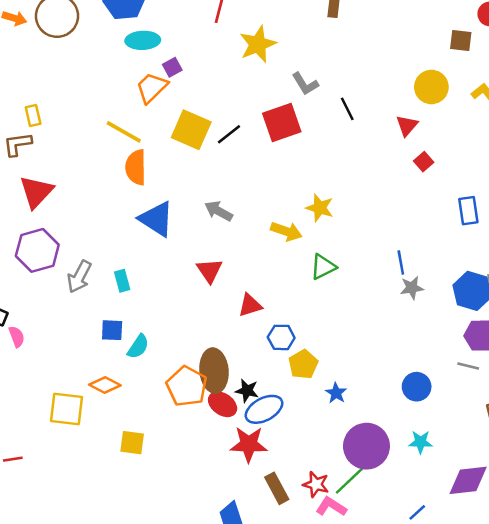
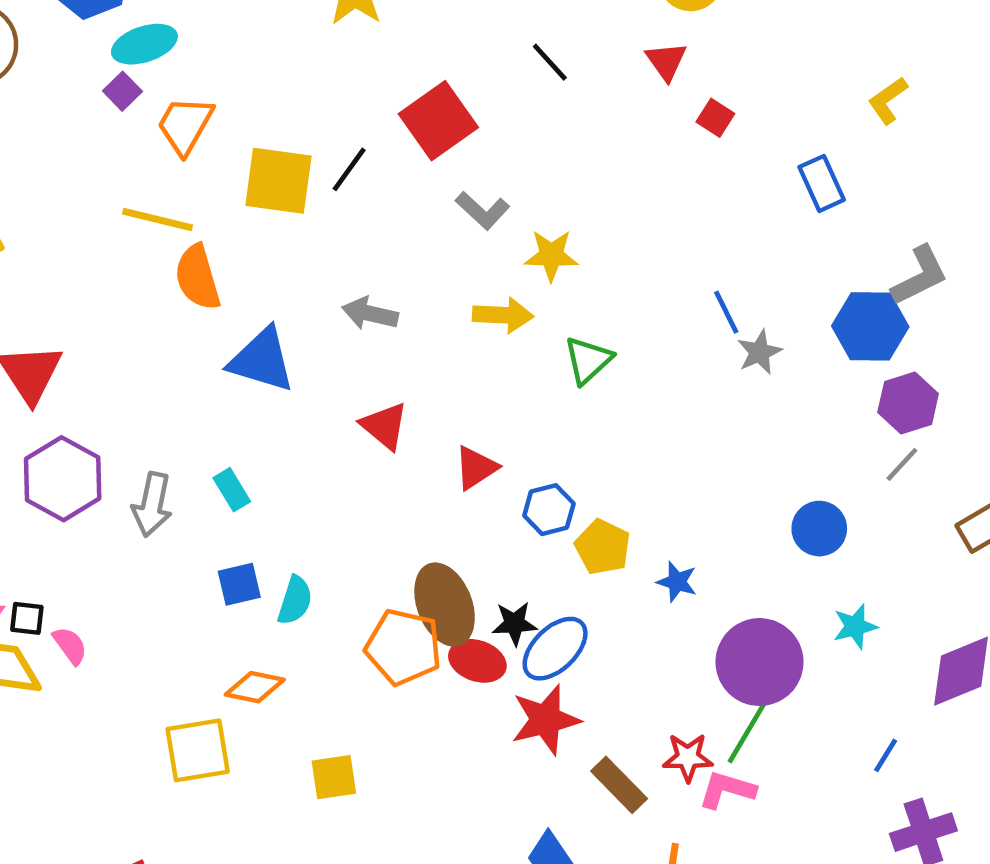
purple square: (172, 67) -> (122, 91), moved
gray L-shape: (305, 84) -> (483, 211), moved
gray line: (468, 366) -> (902, 464), turned -45

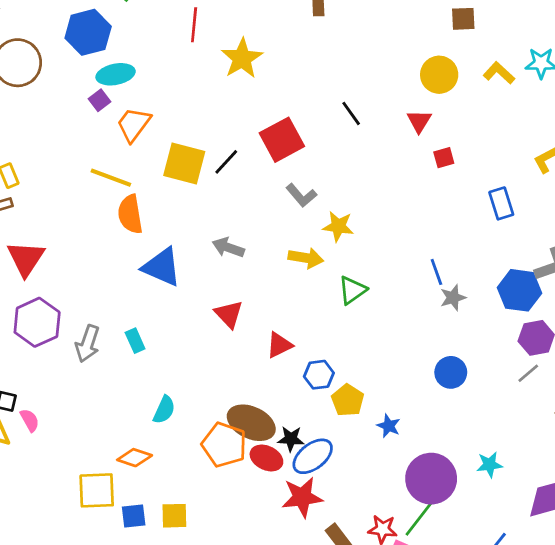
red square: (715, 118) -> (444, 158), turned 35
blue circle: (819, 529) -> (451, 372), moved
blue square: (239, 584) -> (134, 516), moved
brown ellipse: (445, 605) -> (251, 423), turned -51

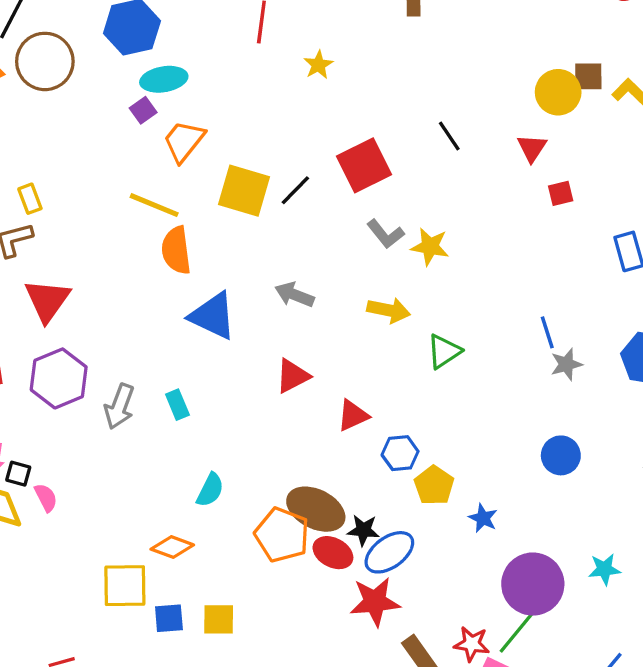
brown square: (463, 19) -> (588, 76), moved
yellow star: (242, 58) -> (318, 65), size x0.6
yellow star: (338, 226) -> (430, 247), moved
red triangle: (229, 314) -> (293, 376), turned 44

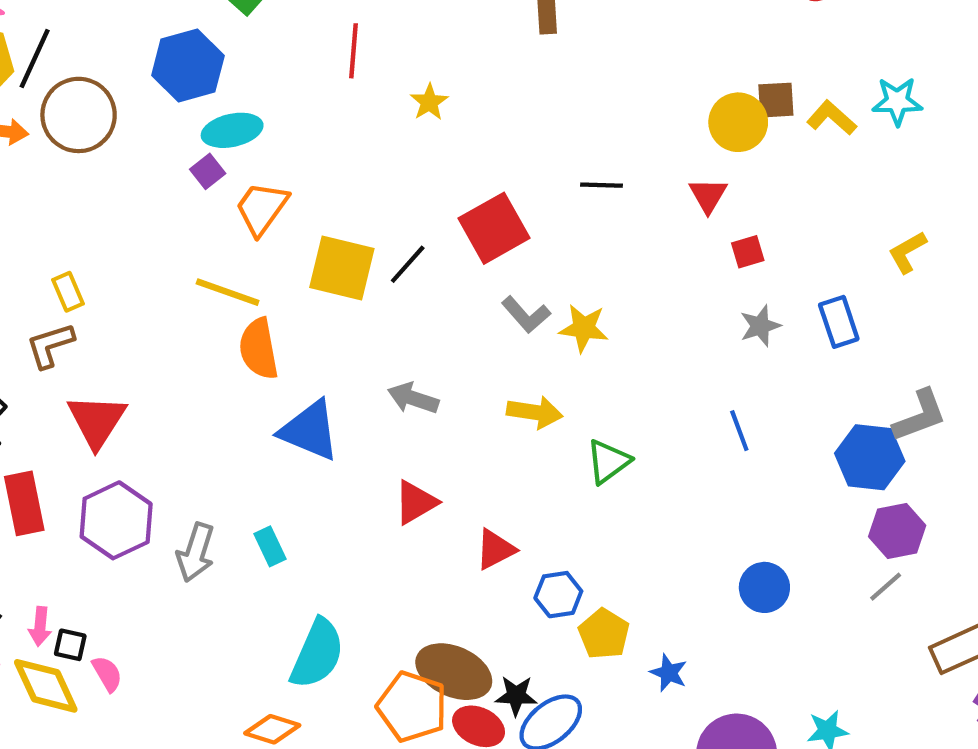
black line: (449, 136) -> (601, 185), turned -52
gray star: (566, 364) -> (760, 326), moved
cyan semicircle: (210, 490) -> (317, 654), size x1.6

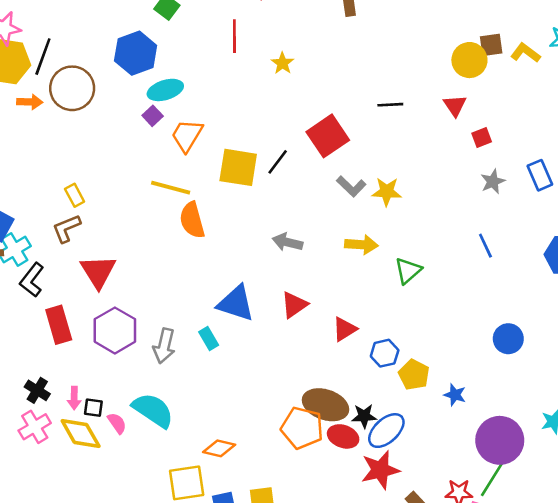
blue triangle: (310, 431) -> (236, 303), moved
cyan semicircle: (317, 654) -> (153, 410), moved, turned -75

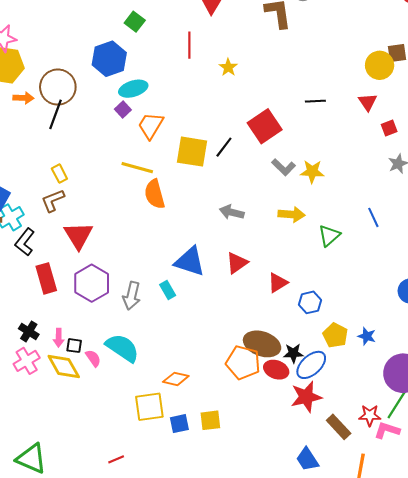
black line: (43, 57) -> (55, 114), moved
blue line: (485, 246) -> (373, 217), moved
yellow pentagon: (414, 375) -> (335, 335), moved

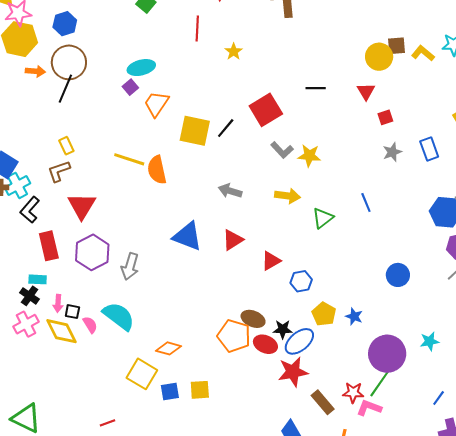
blue hexagon: (109, 59) -> (65, 24), moved, size x0.7
yellow line: (137, 168) -> (129, 159), moved
cyan rectangle: (168, 290) -> (38, 279), moved, turned -60
brown ellipse: (262, 344) -> (253, 319), size x0.7
yellow square: (149, 407) -> (142, 374), turned 36

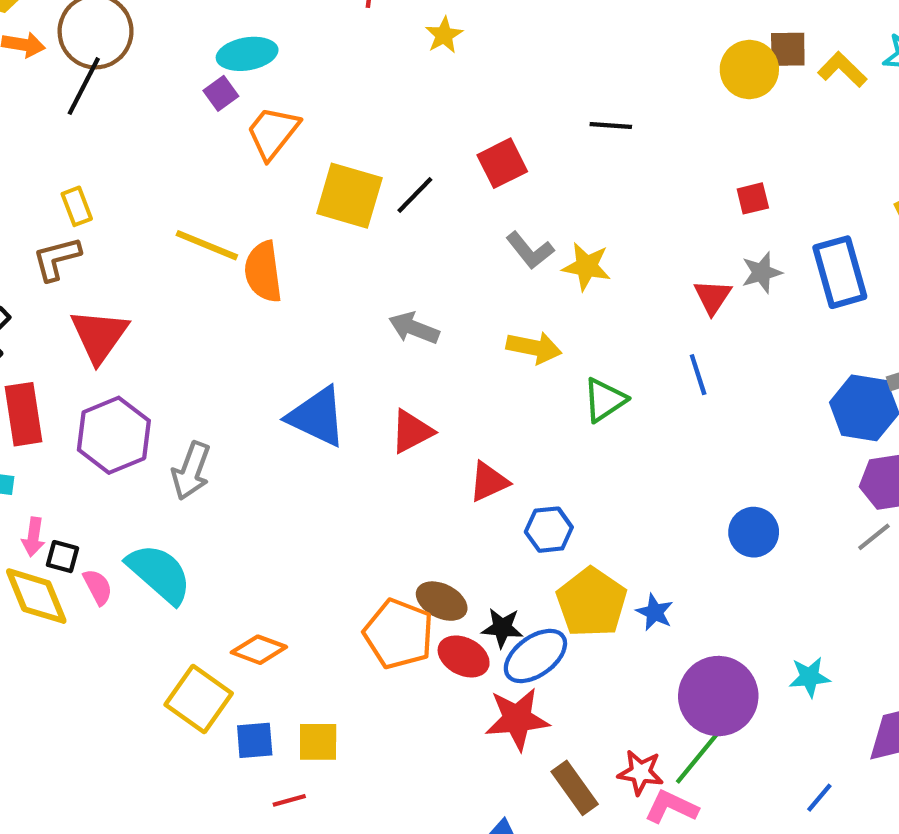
red triangle: (366, 91) -> (713, 297), moved
red square: (266, 110) -> (502, 163), size x0.7
blue rectangle: (429, 149) -> (840, 272), size x1.4
yellow pentagon: (324, 314) -> (592, 602), size x1.4
red line: (107, 423) -> (289, 800), moved

